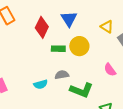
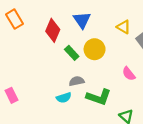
green rectangle: (58, 49) -> (72, 53), turned 48
cyan semicircle: (41, 84) -> (64, 98), moved

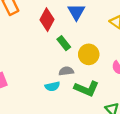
yellow circle: (95, 49) -> (89, 54), moved

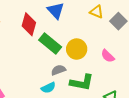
green rectangle: (64, 43) -> (50, 43), size x1.5

